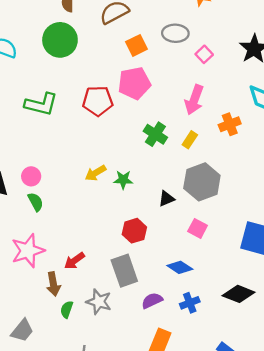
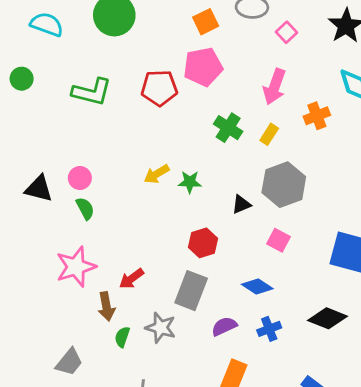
gray rectangle: (124, 271) -> (191, 291), turned 40

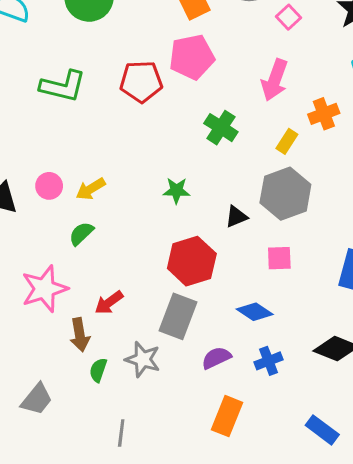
yellow rectangle: (269, 134) -> (287, 141), moved
yellow arrow: (157, 174) -> (91, 189), moved
green semicircle: (85, 208) -> (81, 233), moved, turned -105
pink square: (278, 240) -> (279, 258), turned -30
red hexagon: (203, 243) -> (192, 261), size x1.4

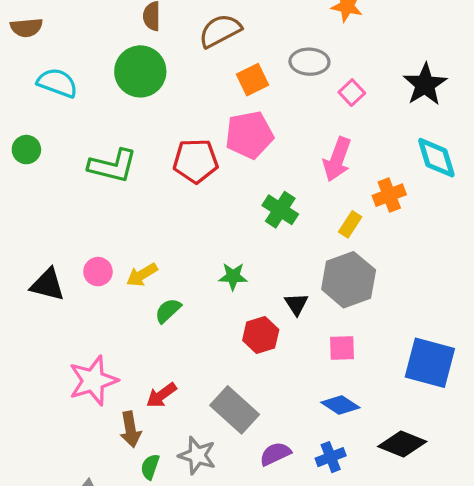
black triangle: (236, 217) -> (296, 304), turned -40
green semicircle: (81, 233) -> (168, 311), moved
red hexagon: (192, 261) -> (261, 335), moved, size x0.7
blue diamond: (255, 312) -> (340, 405), moved
gray rectangle: (178, 316) -> (235, 410), turned -69

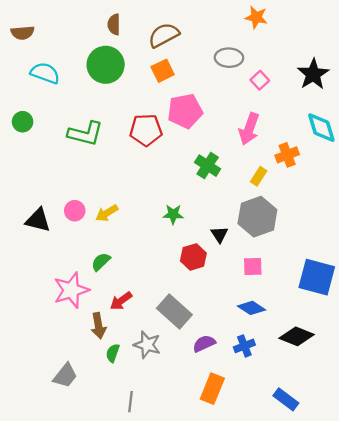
orange square: (253, 80) -> (163, 71), moved
green semicircle: (168, 311) -> (101, 262), moved

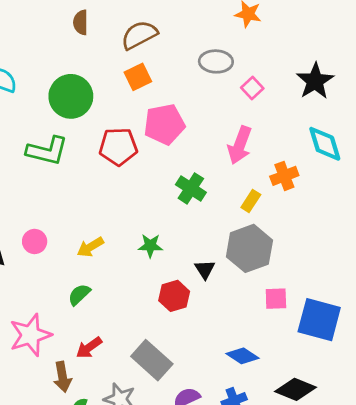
green circle: (106, 65) -> (71, 96), moved
yellow arrow: (107, 213) -> (90, 247), moved
green semicircle: (101, 262) -> (79, 295), moved
pink square: (253, 266) -> (276, 299), moved

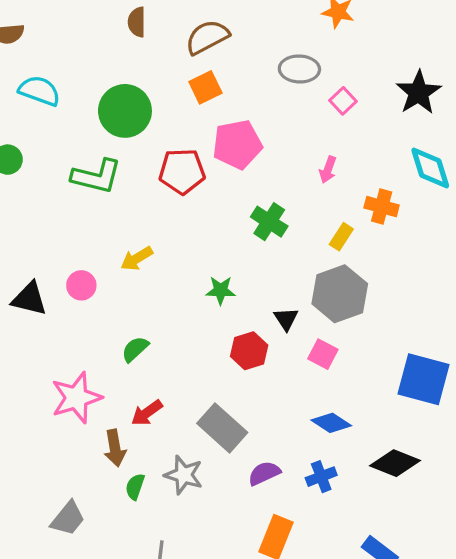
pink arrow: (240, 145) -> (328, 170), size x0.6
orange cross: (284, 176) -> (382, 207), turned 36
yellow arrow: (90, 247) -> (137, 259), moved
pink square: (276, 299) -> (323, 354), moved, turned 30

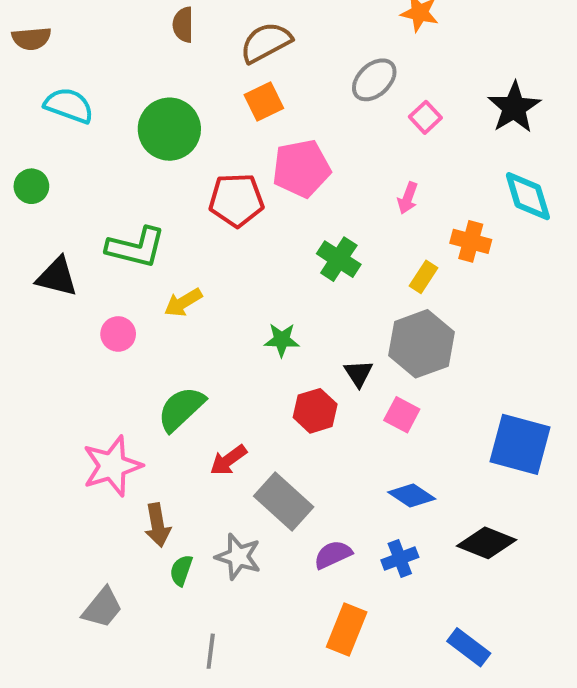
gray ellipse: (299, 69) -> (374, 80), turned -45
green L-shape: (96, 176) -> (136, 247), moved
black triangle: (29, 299) -> (57, 277), moved
green semicircle: (135, 349) -> (181, 409), size x1.5
red arrow: (147, 413) -> (228, 460), moved

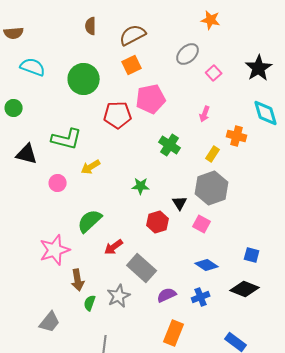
blue square: (520, 444) -> (252, 255), moved, size x0.5
gray star: (238, 557) -> (119, 296), turned 30

